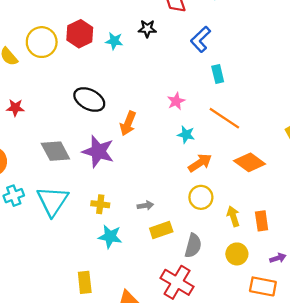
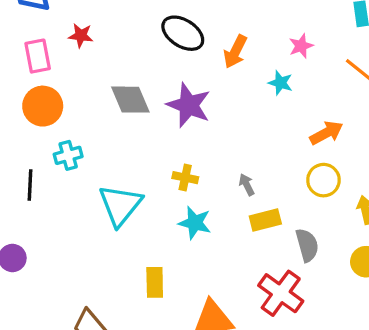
orange arrow: (128, 123) -> (235, 52), moved
cyan star: (186, 135) -> (280, 83), moved
cyan triangle: (53, 201) -> (120, 205), moved
gray arrow: (145, 206) -> (247, 185), turned -112
gray semicircle: (193, 246) -> (307, 245), turned -35

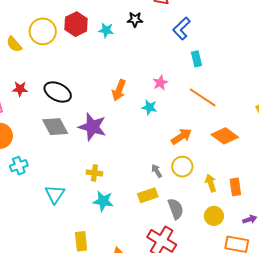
black ellipse: (183, 33) -> (58, 92), moved
gray arrow: (247, 185) -> (157, 171), moved
cyan triangle: (120, 205) -> (55, 194), size x0.7

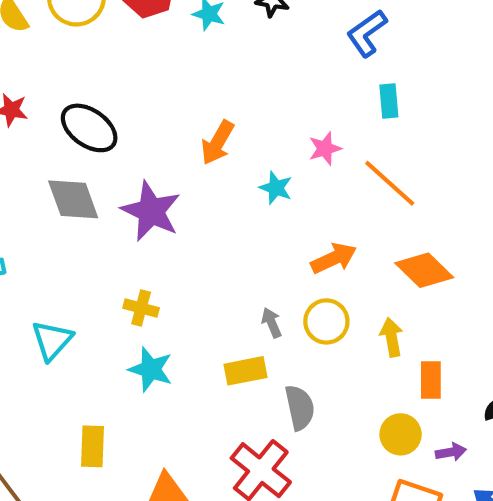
pink star: (160, 83) -> (325, 149), moved
yellow arrow: (211, 183) -> (392, 337), moved
yellow circle: (214, 216) -> (401, 434), moved

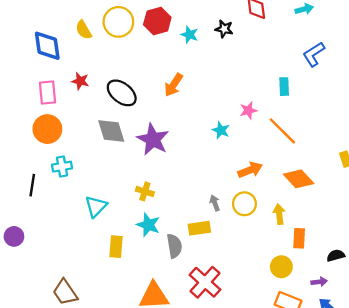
blue L-shape: (367, 33) -> (314, 54), moved
orange arrow: (217, 143) -> (174, 85), moved
gray semicircle: (300, 407) -> (174, 246), moved
yellow rectangle: (93, 446) -> (116, 247), moved
purple arrow: (451, 452) -> (319, 282), moved

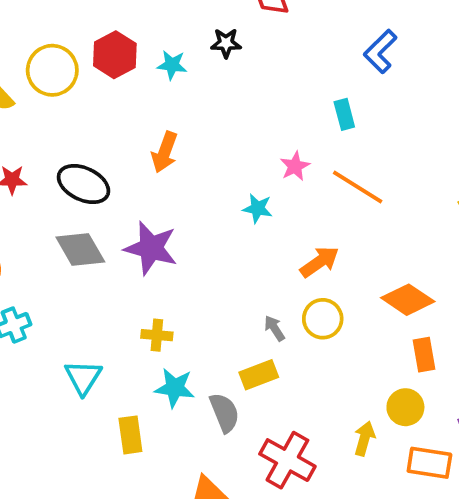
orange diamond: (299, 179) -> (408, 300), moved
yellow arrow: (279, 214) -> (364, 438), moved, turned 36

